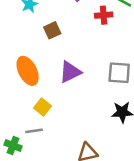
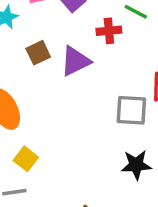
purple triangle: (70, 72) -> (75, 61), moved

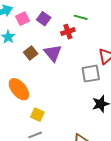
purple triangle: (75, 61) -> (53, 53), turned -30

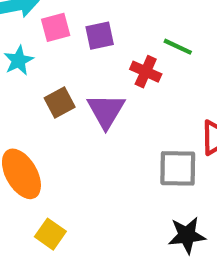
purple square: (44, 19) -> (100, 36), turned 32
red cross: (68, 32) -> (146, 72), turned 32

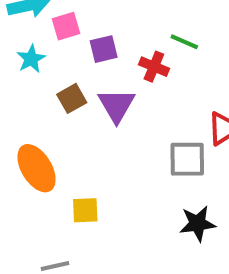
purple square: (100, 36) -> (104, 49), moved
yellow square: (50, 234) -> (85, 210), moved, turned -36

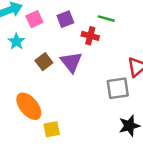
purple square: (104, 49) -> (65, 19), moved
yellow square: (85, 210) -> (52, 129), moved

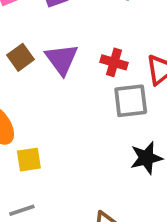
red cross: (90, 36) -> (114, 62), moved

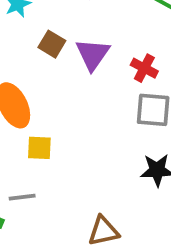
brown square: (21, 57) -> (52, 44), turned -35

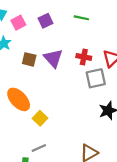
yellow square: (39, 148) -> (40, 118), turned -32

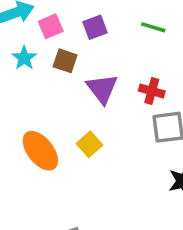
brown square: (29, 59) -> (65, 61), moved
yellow square: (40, 118) -> (90, 144), moved

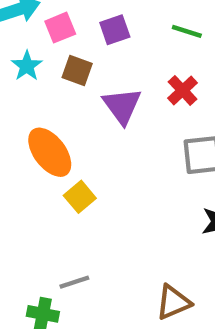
red cross: (152, 91) -> (183, 90), moved, turned 30
yellow square: (90, 144) -> (80, 197), moved
orange ellipse: (40, 151) -> (50, 152), moved

